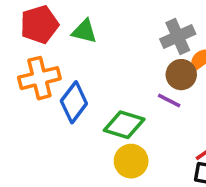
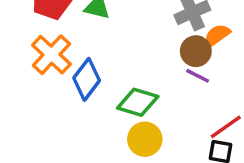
orange cross: (39, 78) -> (51, 55), turned -33
purple line: (169, 101) -> (198, 76), moved

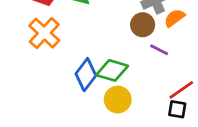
brown circle: (196, 51) -> (143, 25), moved
blue diamond: (87, 79) -> (86, 75), moved

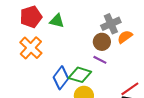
purple line: (159, 50) -> (100, 60), moved

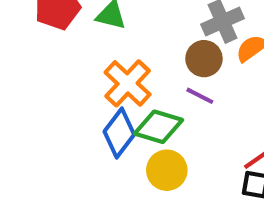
orange cross: (31, 48) -> (128, 83), moved

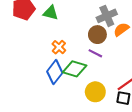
orange cross: (128, 83) -> (59, 47), size x0.6
yellow circle: (167, 170) -> (95, 92), moved

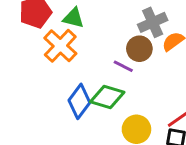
orange cross: (59, 47) -> (60, 46), moved, size x1.6
purple line: (95, 53) -> (123, 66), moved

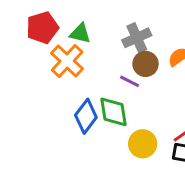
gray cross: (153, 22) -> (137, 38), moved
green diamond: (107, 97) -> (114, 112), turned 64

